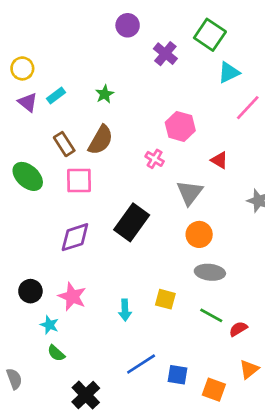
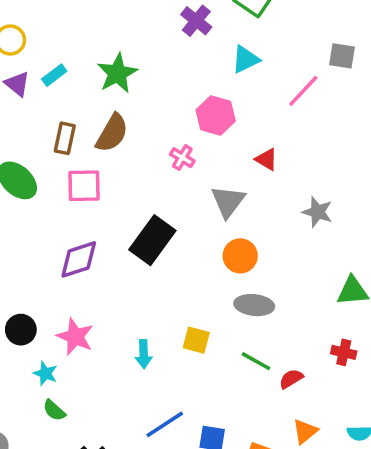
cyan triangle: (229, 73) -> (245, 59), moved
green star: (105, 94) -> (117, 73), size x1.6
brown rectangle: (64, 144) -> (65, 138), turned 45

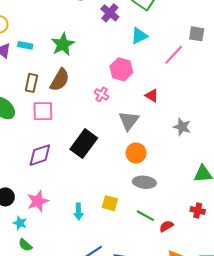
cyan rectangle: (54, 75) -> (25, 45), turned 48
pink star: (75, 337) -> (38, 201), turned 30

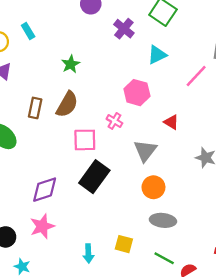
green star: (63, 44) -> (71, 64), size x0.7
cyan rectangle: (25, 45) -> (28, 31), moved, turned 48
pink square: (43, 111) -> (85, 140), moved
pink star: (38, 201) -> (42, 226), moved

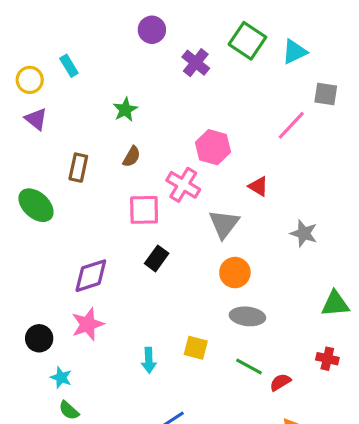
cyan triangle: (157, 55) -> (294, 52), moved
brown semicircle: (67, 104) -> (132, 157), moved, size x0.6
pink cross: (114, 121) -> (183, 185), size x1.5
black rectangle: (94, 177) -> (157, 258), size x0.6

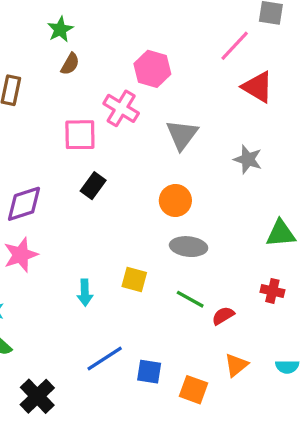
brown semicircle: (132, 157) -> (70, 64), moved
red triangle: (258, 186) -> (258, 87), moved, size x1.5
gray triangle: (224, 224) -> (182, 135), moved

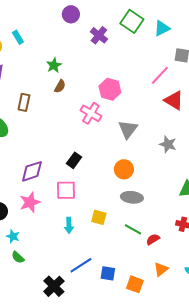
pink square: (80, 135) -> (66, 190), moved
black cross: (37, 396) -> (54, 286), moved

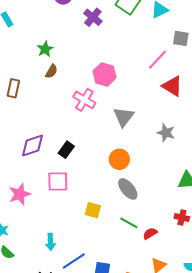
purple diamond: (32, 171) -> (32, 145), moved
gray ellipse: (132, 197) -> (128, 189), turned 45
cyan arrow: (69, 225) -> (50, 242), moved

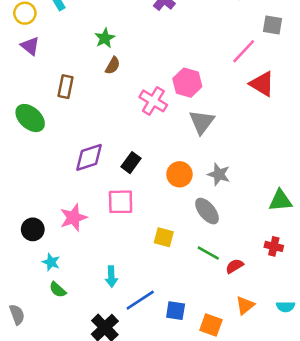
pink hexagon: (104, 74) -> (187, 83), moved
gray star: (166, 133) -> (219, 174), moved
orange circle: (119, 159) -> (179, 174), moved

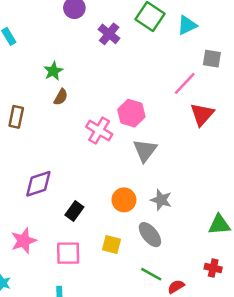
red triangle: (262, 84) -> (202, 114), turned 40
black rectangle: (131, 163) -> (74, 211), moved
pink square: (121, 202) -> (68, 253), moved
yellow square: (164, 237) -> (112, 244), moved

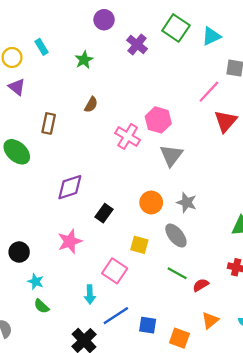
green star: (53, 71) -> (84, 60), moved
pink star: (24, 241) -> (70, 241), moved
pink square: (68, 253) -> (115, 271), moved, turned 35

